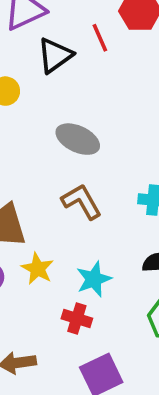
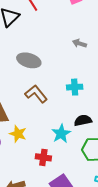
cyan star: (94, 279) -> (61, 134), moved

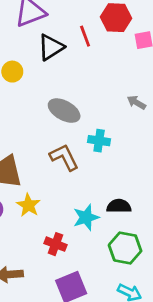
cyan cross: (75, 87) -> (99, 141), moved

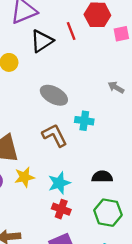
yellow star: (28, 205) -> (24, 177), turned 30
cyan star: (86, 217) -> (59, 183), moved
red cross: (56, 244) -> (61, 209), moved

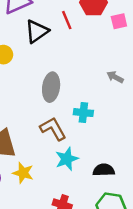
gray ellipse: (54, 95) -> (51, 87), turned 72
yellow star: (24, 177) -> (23, 173), turned 30
cyan star: (59, 183) -> (67, 159), moved

